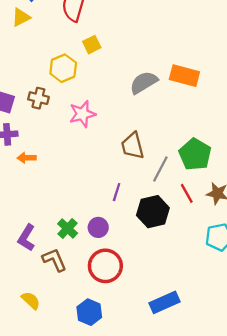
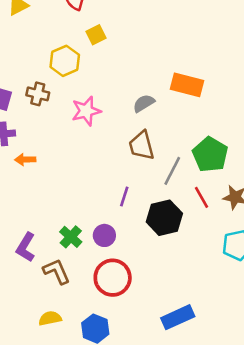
orange rectangle: (184, 76) -> (187, 85), moved
gray semicircle: (144, 82) -> (144, 103), moved, size x0.7
yellow semicircle: (31, 300) -> (50, 318), moved, turned -54

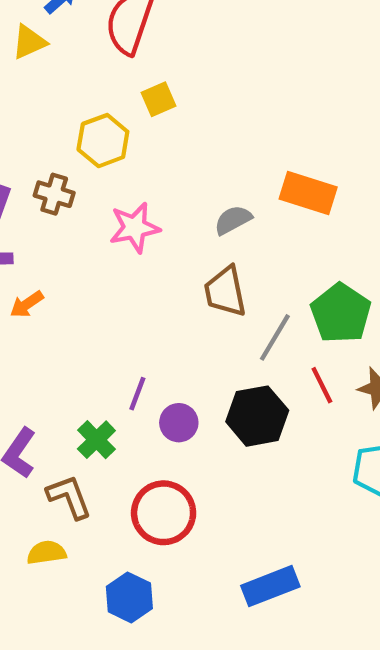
orange arrow: (25, 160) -> (27, 304), turned -36
purple line: (124, 196) -> (137, 394), moved
purple circle: (104, 235) -> (179, 423), moved
yellow semicircle: (50, 318) -> (46, 553), moved

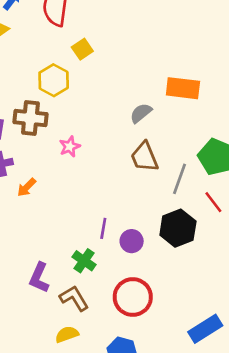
brown cross: (54, 194) -> (30, 118), size x1.4
pink star: (135, 228) -> (70, 147), moved, size x0.7

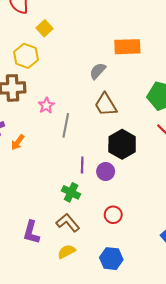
gray line: (180, 179) -> (66, 125), moved
black hexagon: (178, 228) -> (122, 144), moved
purple L-shape: (39, 278) -> (31, 232), moved
red circle: (133, 297) -> (113, 215), size x0.6

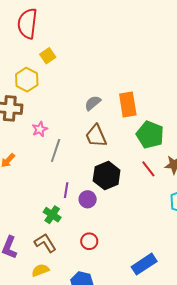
orange rectangle: (127, 47) -> (128, 105), moved, turned 75

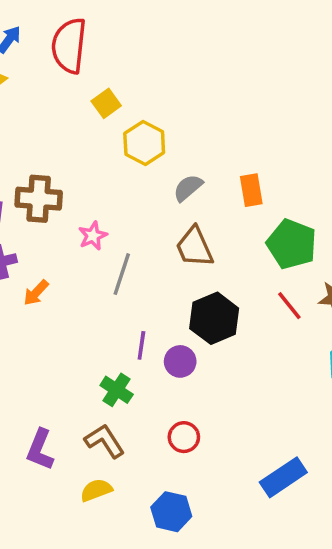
yellow hexagon: (27, 80) -> (144, 143), moved
orange rectangle: (128, 105) -> (251, 190), size x0.7

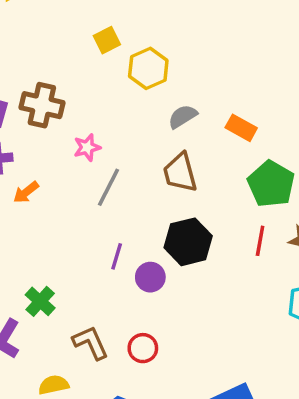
yellow square: (106, 103) -> (107, 40), moved
orange rectangle: (251, 190) -> (241, 128), turned -60
red line: (289, 306) -> (260, 241), turned 40
green cross: (117, 390) -> (40, 301), moved
brown L-shape: (105, 441) -> (90, 343), moved

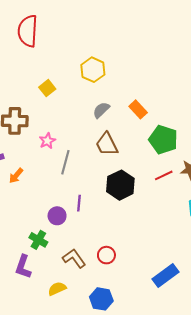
yellow square: (107, 40) -> (47, 88), moved
yellow hexagon: (148, 68) -> (93, 70), moved
orange rectangle: (241, 128) -> (138, 109), turned 30
red line: (260, 241) -> (164, 175), turned 66
purple circle: (150, 277) -> (57, 216), moved

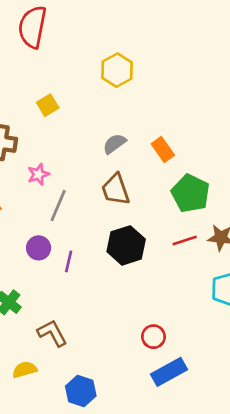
yellow hexagon: (93, 70) -> (117, 70), moved
purple circle: (57, 216) -> (39, 248), moved
red circle: (106, 255) -> (153, 337), moved

